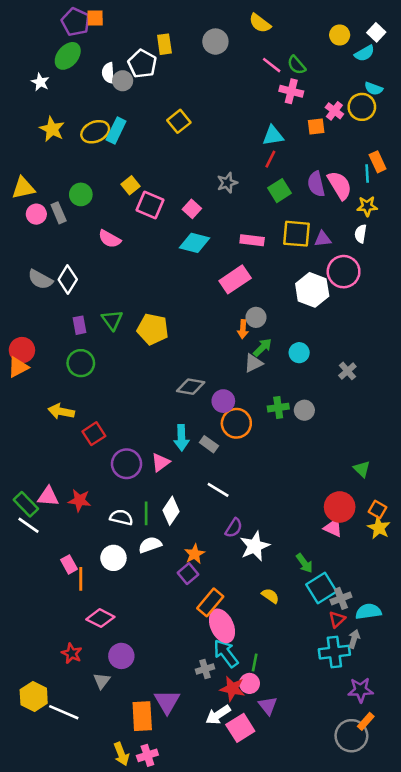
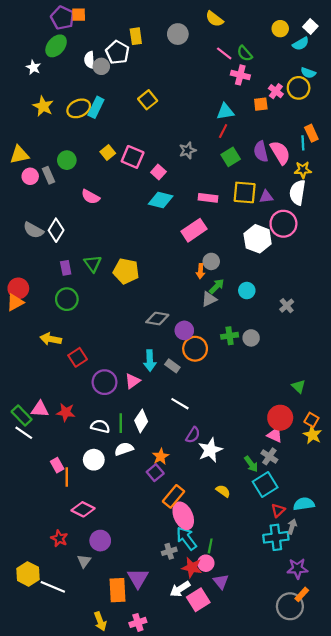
pink square: (150, 205) -> (133, 157), moved
white semicircle: (361, 234) -> (297, 192), size x1.6
gray cross: (341, 598) -> (269, 456), moved, turned -35
pink cross: (147, 755) -> (138, 622), moved

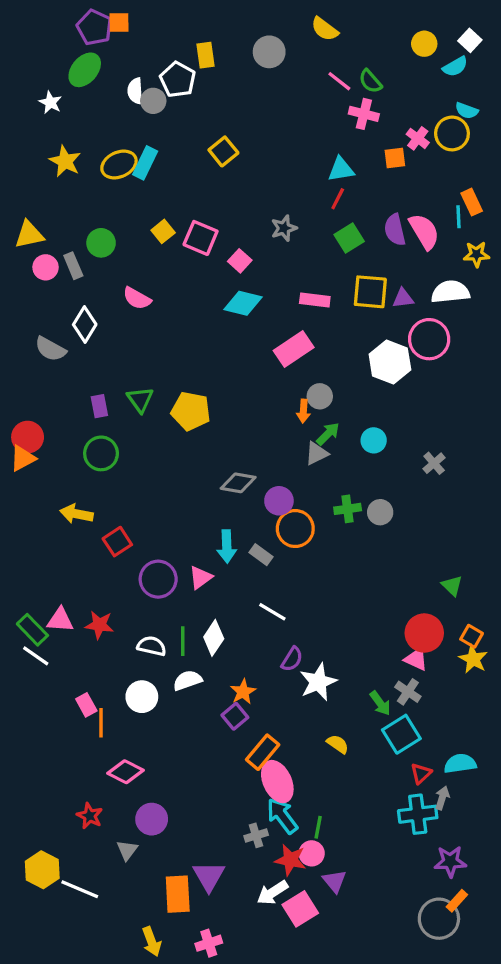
yellow star: (303, 170) -> (476, 254), moved
white semicircle: (297, 192) -> (450, 292), turned 75
white diamond: (56, 230) -> (85, 324), moved

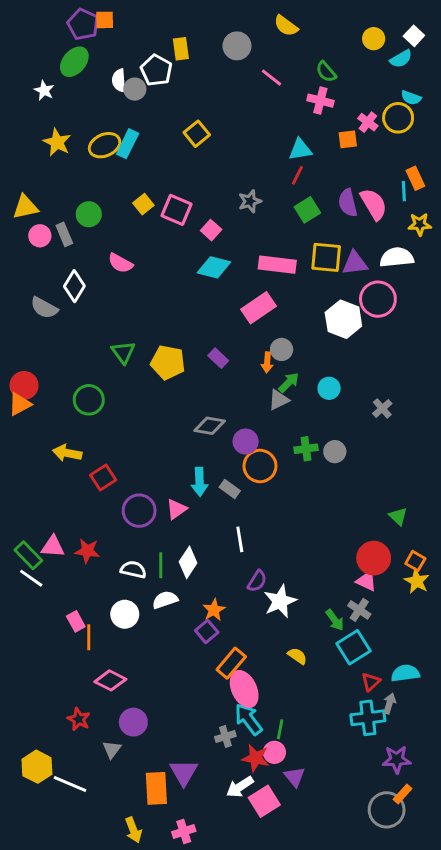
pink line: (339, 81) -> (271, 78), moved
purple triangle: (403, 298) -> (355, 263), size x1.4
pink rectangle: (315, 300) -> (277, 265), size x1.4
purple rectangle: (99, 406) -> (218, 358), moved, turned -36
white line: (272, 612) -> (240, 539), turned 50

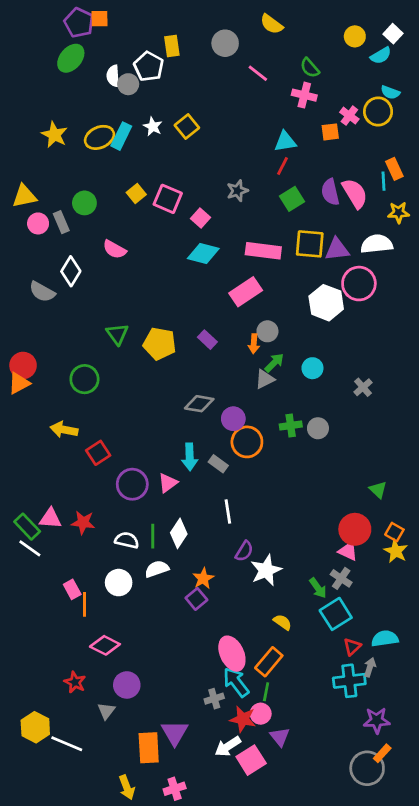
white star: (44, 90) -> (153, 127), moved
orange rectangle: (231, 663) -> (269, 662), moved

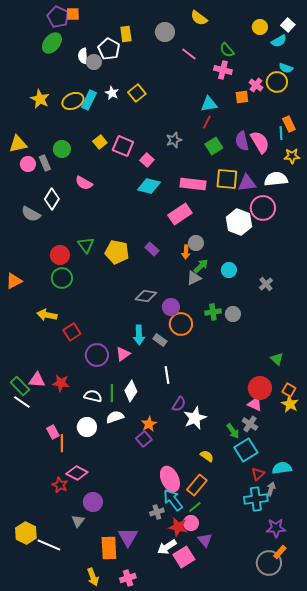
red circle: (23, 365) -> (60, 255), moved
red star: (75, 682) -> (60, 485), moved
green line: (266, 692) -> (195, 507), turned 40

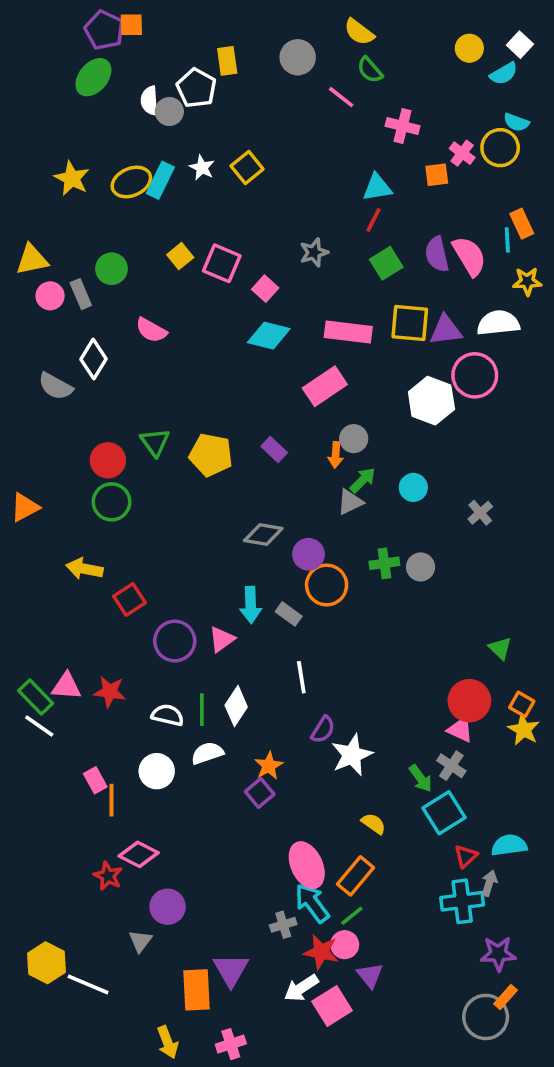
green semicircle: (227, 50) -> (370, 70), moved

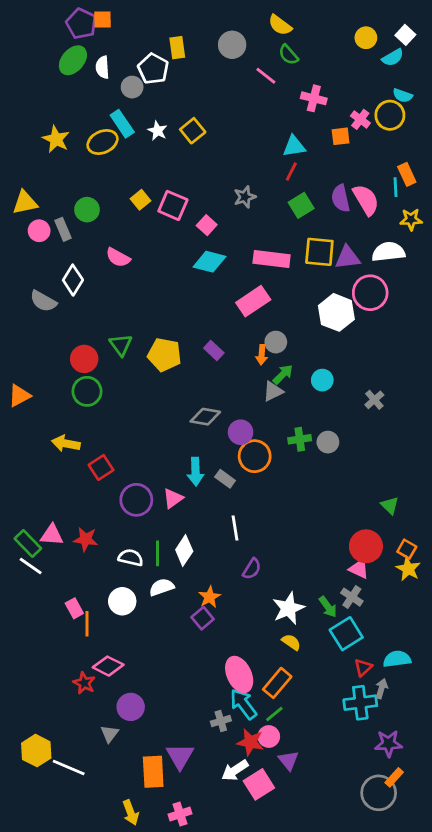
white semicircle: (149, 101) -> (102, 67), moved
cyan rectangle: (160, 180) -> (122, 124), moved, turned -60
white star: (352, 755) -> (288, 608), moved

